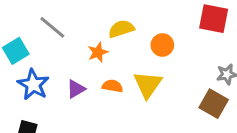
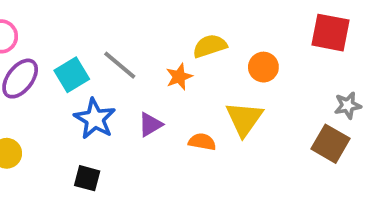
gray line: (52, 27) -> (120, 65), moved
orange semicircle: (112, 86) -> (202, 142), moved

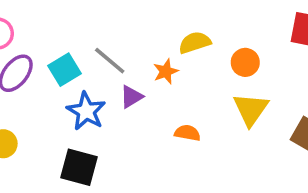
yellow triangle: (244, 119) -> (251, 109), moved
purple triangle: (150, 125) -> (131, 97), moved
black square: (87, 178) -> (79, 167), size x1.5

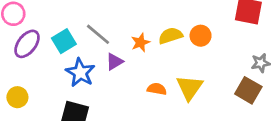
yellow semicircle: (195, 43) -> (170, 36), moved
yellow triangle: (251, 109) -> (190, 88), moved

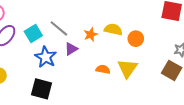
yellow semicircle: (170, 36) -> (113, 29), turned 30
orange circle: (201, 36) -> (136, 39), moved

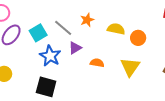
orange star: (91, 35) -> (87, 20), moved
orange semicircle: (103, 69) -> (97, 63), moved

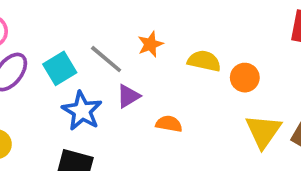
yellow triangle: (130, 67) -> (263, 131), moved

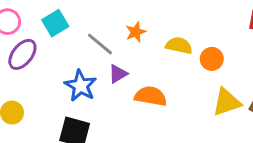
cyan square: (60, 68) -> (55, 23), moved
orange semicircle: (169, 124) -> (151, 96), size x1.5
yellow triangle: (263, 131) -> (227, 102), turned 36

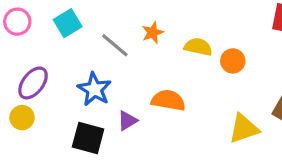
purple ellipse: (22, 54) -> (33, 83), moved
purple triangle: (118, 74) -> (127, 121), moved
yellow triangle: (227, 102) -> (244, 129), moved

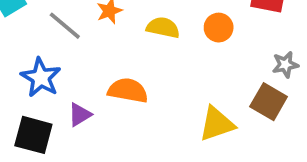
orange circle: (233, 61) -> (219, 28), moved

